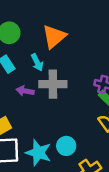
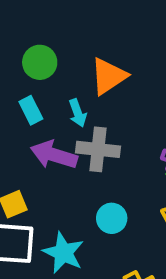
purple arrow: (25, 91) -> (54, 155), size x1.6
cyan circle: (66, 146) -> (112, 218), moved

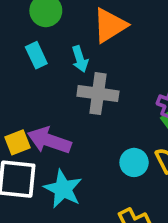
purple arrow: (54, 155) -> (49, 140), moved
cyan circle: (112, 218) -> (134, 162), moved

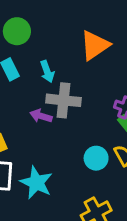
orange triangle: (110, 25) -> (95, 45), moved
purple arrow: (49, 140) -> (41, 116), moved, size x0.6

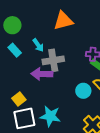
orange triangle: (95, 45) -> (63, 21), turned 35
purple arrow: (41, 116) -> (42, 74), size x1.5

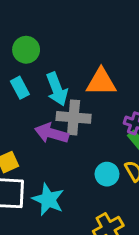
orange triangle: (63, 21) -> (101, 82), moved
cyan arrow: (38, 45) -> (57, 89), size x1.5

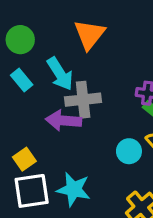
orange triangle: (101, 82) -> (89, 34), moved, turned -40

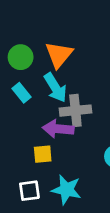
orange triangle: (89, 34) -> (59, 55), moved
yellow square: (24, 159) -> (43, 154), moved, turned 30
white square: (32, 191) -> (29, 191), size x0.7

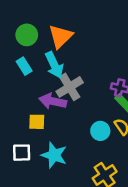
gray cross: (75, 111) -> (70, 87), turned -32

